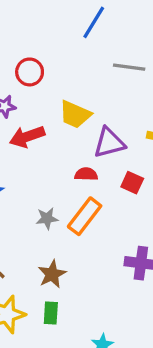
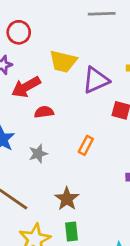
red semicircle: (86, 174) -> (44, 112), moved
orange rectangle: (85, 216) -> (86, 145), size x0.6
gray star: (47, 218) -> (38, 154), moved

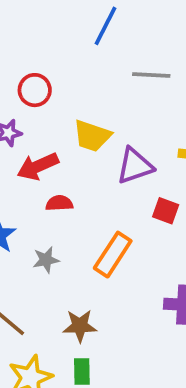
orange rectangle: (86, 145) -> (113, 255), size x1.6
brown star: (67, 199) -> (80, 326), turned 30

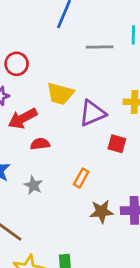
orange rectangle: (113, 255) -> (81, 178), size x0.6
gray star: (46, 260) -> (33, 185), turned -30
brown star: (80, 326) -> (102, 212), moved

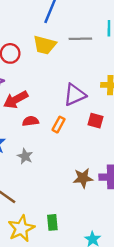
yellow trapezoid: (60, 94) -> (45, 45), moved
orange rectangle: (81, 178) -> (59, 125), moved

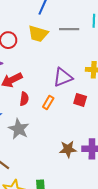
red semicircle: (31, 121) -> (24, 99), turned 104
gray star: (25, 156) -> (19, 129), size x1.5

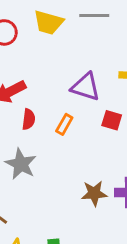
purple triangle: (63, 77) -> (86, 87), turned 40

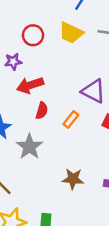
brown star: (94, 193) -> (73, 179), moved

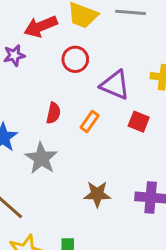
red circle: (33, 35) -> (75, 59), moved
red arrow: (30, 85) -> (41, 26), moved

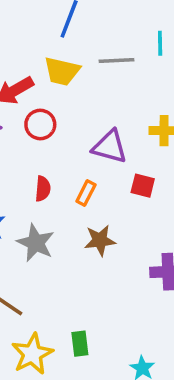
red circle: (75, 59) -> (40, 125), moved
brown star: (97, 194) -> (100, 240), moved

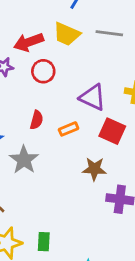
red square: (143, 186) -> (112, 131), size x1.4
orange rectangle: (86, 193) -> (69, 129), turned 30
brown star: (100, 240) -> (94, 169), moved

